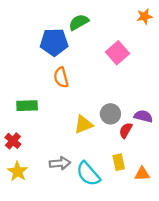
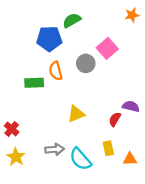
green rectangle: (27, 106) -> (34, 83), moved
gray circle: (110, 114) -> (86, 63), moved

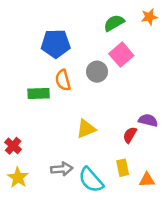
green semicircle: (72, 20) -> (114, 23), moved

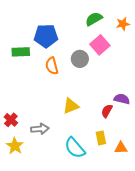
orange star: (149, 17) -> (123, 24), moved
green rectangle: (39, 94) -> (21, 52), moved
gray arrow: (62, 169) -> (40, 129), moved

